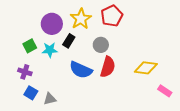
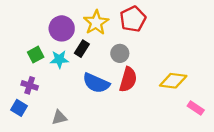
blue square: (31, 93) -> (19, 108), moved

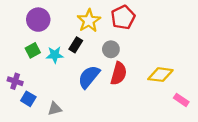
purple circle: (62, 28) -> (38, 20), moved
blue semicircle: (96, 83) -> (89, 77), turned 105
purple cross: (30, 85) -> (15, 81), moved
blue square: (19, 108) -> (28, 99), moved

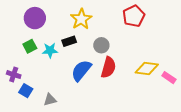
red pentagon: (123, 17) -> (134, 16), moved
black rectangle: (76, 45) -> (69, 41), turned 40
pink rectangle: (181, 100) -> (169, 78), moved

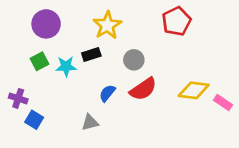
red semicircle: (108, 67) -> (143, 89), turned 40
blue semicircle: (81, 70) -> (107, 93), size x0.6
gray triangle: (50, 100) -> (90, 122), moved

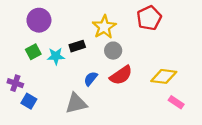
yellow star: (107, 25) -> (104, 27), moved
pink rectangle: (223, 102) -> (176, 102), moved
gray triangle: (90, 122) -> (76, 103), size x1.5

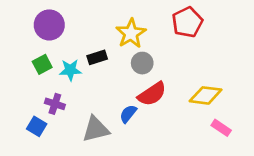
blue semicircle: (91, 79) -> (128, 114), moved
purple cross: (15, 83) -> (55, 104), moved

